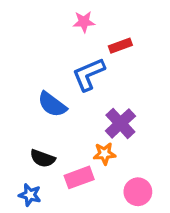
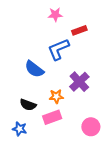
orange star: (105, 154) -> (56, 96), moved

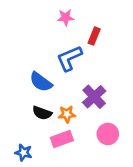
red rectangle: (79, 30) -> (94, 36), turned -48
black semicircle: (28, 105) -> (42, 113), moved
pink circle: (91, 127) -> (108, 134), moved

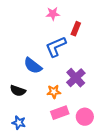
black semicircle: (42, 113) -> (18, 91), moved
pink circle: (108, 134) -> (85, 117), moved
pink rectangle: (62, 139) -> (60, 113), moved

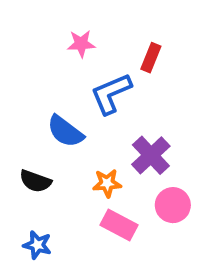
pink star: (53, 14) -> (81, 44), moved
pink rectangle: (60, 113) -> (119, 225), turned 48
pink circle: (85, 117) -> (173, 205), moved

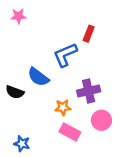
pink star: (81, 44) -> (18, 16), moved
purple cross: (151, 155) -> (89, 91), turned 30
black semicircle: (35, 181) -> (15, 92), moved

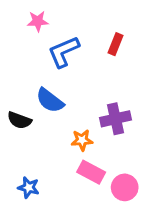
pink star: (18, 16) -> (38, 21), moved
blue L-shape: (65, 55) -> (64, 52), moved
pink circle: (101, 120) -> (125, 187), moved

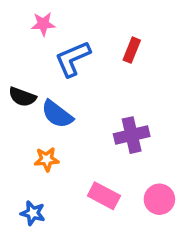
black semicircle: (19, 120) -> (22, 97), moved
orange star: (82, 140) -> (47, 159), moved
pink circle: (125, 187) -> (159, 199), moved

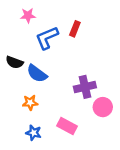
red rectangle: (132, 50) -> (75, 29), moved
pink circle: (159, 199) -> (103, 107), moved
blue star: (33, 213) -> (34, 133), moved

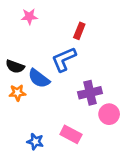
blue L-shape: (47, 38) -> (64, 59), moved
orange star: (30, 103) -> (17, 93), moved

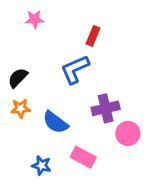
black semicircle: (15, 67) -> (18, 78), turned 114
blue semicircle: (39, 78) -> (55, 122), moved

